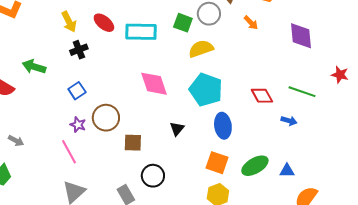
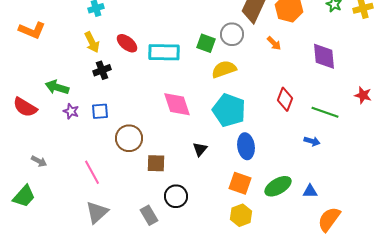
blue square: (77, 91) -> (100, 111), turned 30
red diamond: (262, 96) -> (285, 99), moved, turned 50
purple star: (78, 125) -> (71, 111), moved

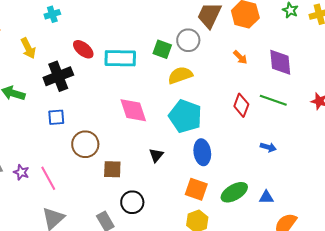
yellow arrow: (92, 42) -> (28, 48), moved
orange arrow: (274, 43) -> (240, 57), moved
black cross: (102, 70) -> (58, 76), size x1.6
purple star: (71, 111) -> (21, 172), moved
green line: (325, 112) -> (273, 100), moved

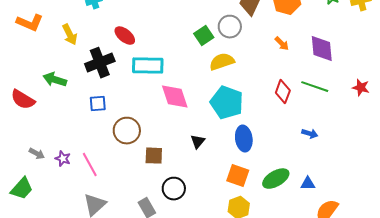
green square: (162, 49) -> (204, 36), turned 36
cyan rectangle: (120, 58) -> (148, 66), moved

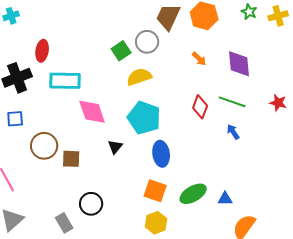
red ellipse: (125, 36) -> (42, 51), turned 60
blue arrow: (310, 134) -> (233, 132), moved, turned -140
black triangle: (198, 142) -> (115, 147), moved
brown square: (154, 156) -> (71, 159), moved

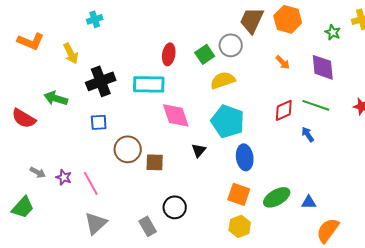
green star: (249, 12) -> (333, 32), moved
red ellipse: (42, 51) -> (169, 54), moved
red diamond: (200, 107) -> (284, 110), turned 45
blue arrow: (233, 132) -> (308, 134), moved

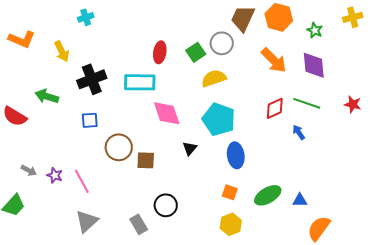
green star: (333, 32) -> (315, 30), moved
orange arrow: (283, 62) -> (274, 60), size x1.8
orange square: (239, 194) -> (230, 192), size x0.7

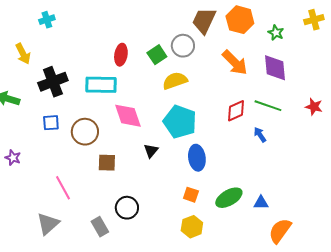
brown circle: (119, 147) -> (85, 132), moved
purple star: (55, 175) -> (13, 158), moved
pink line: (82, 181) -> (63, 188), moved

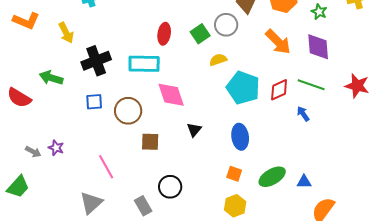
yellow semicircle: (175, 81) -> (218, 60), size x0.7
red star: (314, 107) -> (357, 86), size x1.4
cyan pentagon: (180, 122) -> (243, 88), moved
purple star: (13, 158) -> (56, 148), moved

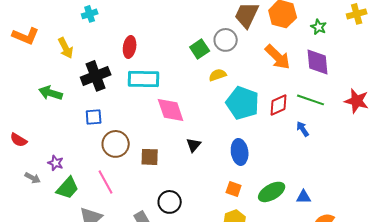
red ellipse: (164, 34) -> (130, 47), moved
red semicircle: (19, 98) -> (19, 140), moved, size x0.7
brown circle: (128, 111) -> (116, 144), moved
gray arrow: (33, 152) -> (33, 178), moved
green trapezoid: (18, 187) -> (68, 188), moved

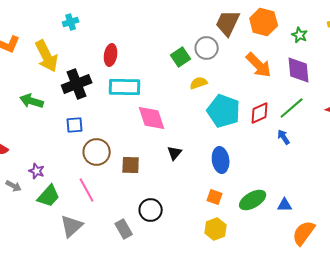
yellow arrow: (66, 48) -> (47, 56), size x1.5
green line: (311, 100) -> (292, 108), turned -60

